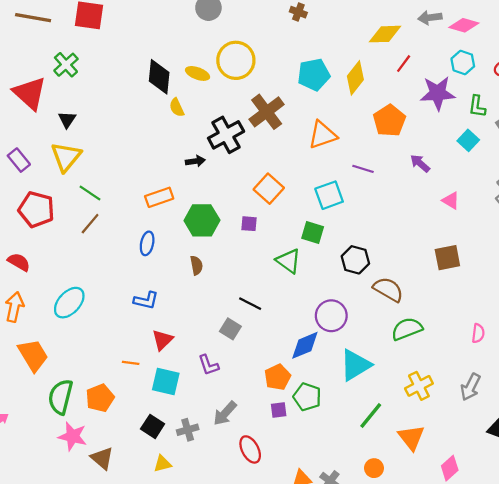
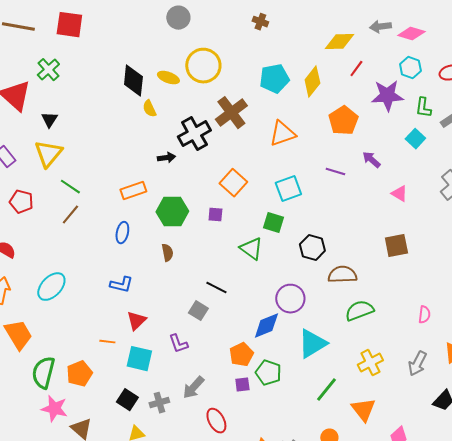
purple line: (363, 169) -> (335, 172), moved
red pentagon: (36, 209) -> (21, 202), size x0.7
brown semicircle: (388, 289) -> (342, 275), turned -32

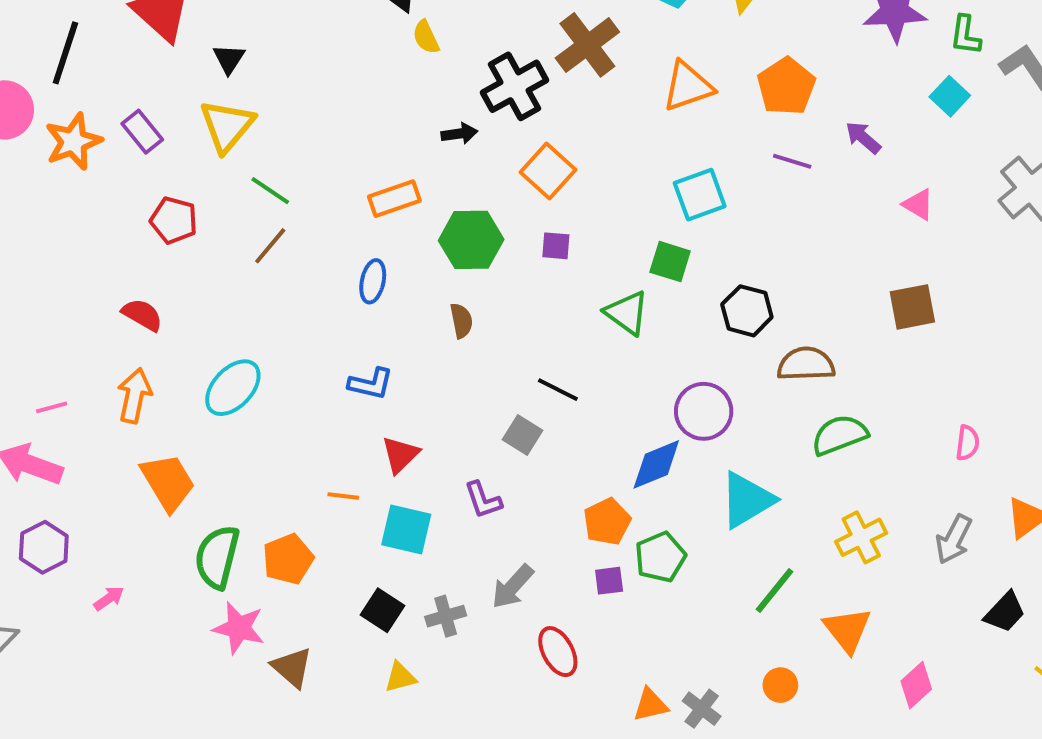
orange pentagon: (343, 121) -> (786, 86), moved
orange square: (233, 183) -> (548, 171), moved
green pentagon: (268, 373) -> (660, 557), turned 30

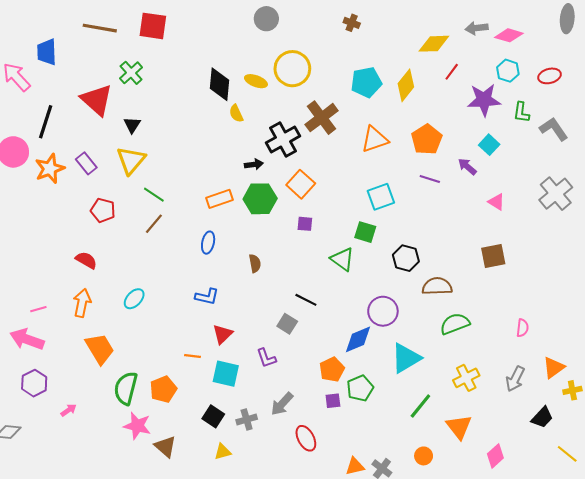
cyan square: (950, 96) -> (489, 145), moved
green hexagon: (471, 240) -> (260, 199), moved
cyan ellipse: (233, 388) -> (134, 299), size x0.7

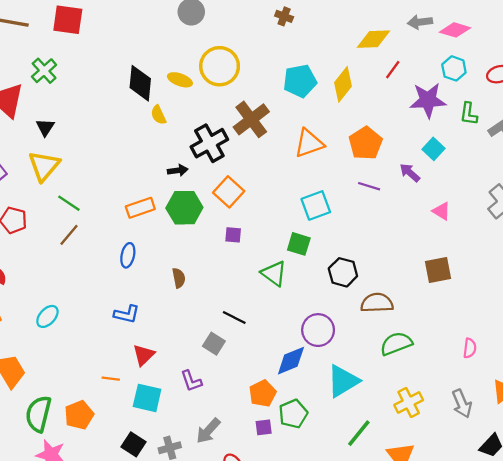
gray arrow: (515, 379) -> (462, 404), turned -50

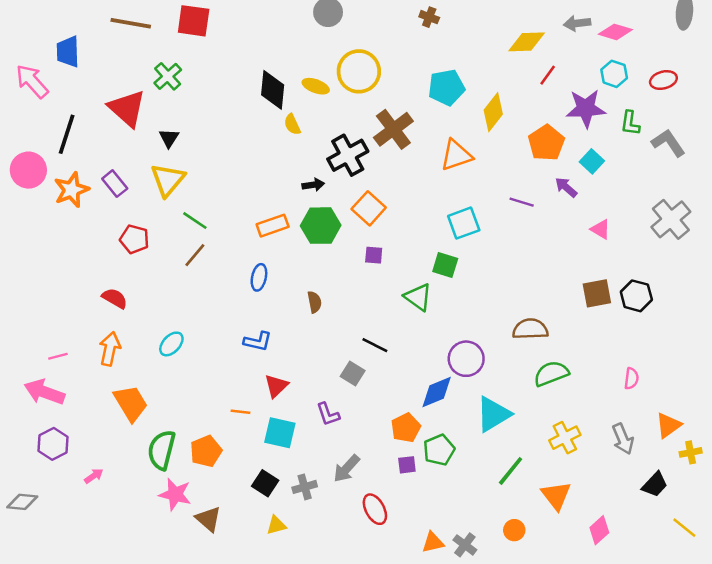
yellow diamond: (343, 84) -> (493, 112), moved
orange pentagon: (366, 143) -> (546, 143), moved
black hexagon: (343, 272) -> (636, 296), moved

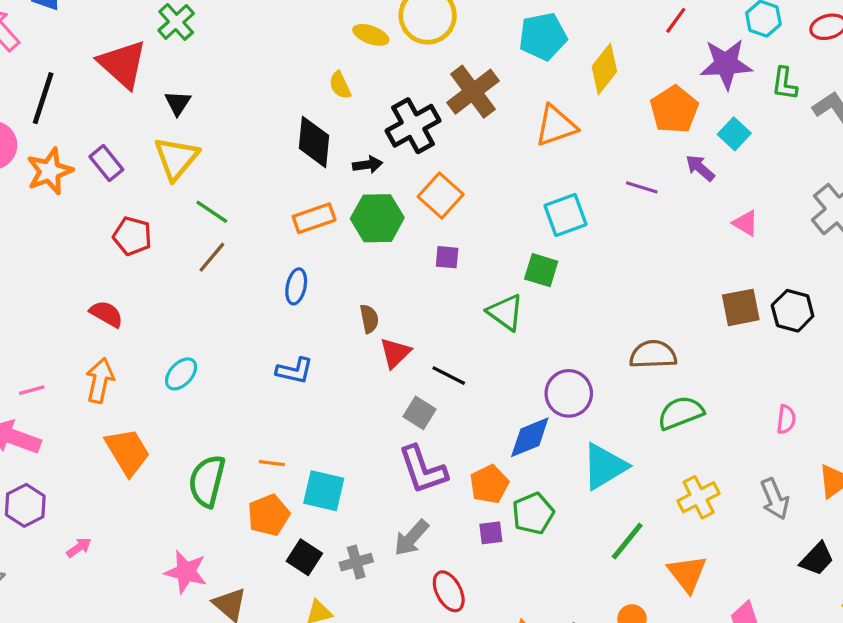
black diamond: (273, 90) -> (314, 142), moved
red triangle: (276, 386) -> (395, 353), moved
purple L-shape: (328, 414) -> (423, 470), moved, size x1.6
green semicircle: (162, 450) -> (207, 481), moved
orange pentagon: (206, 451) -> (269, 515), moved

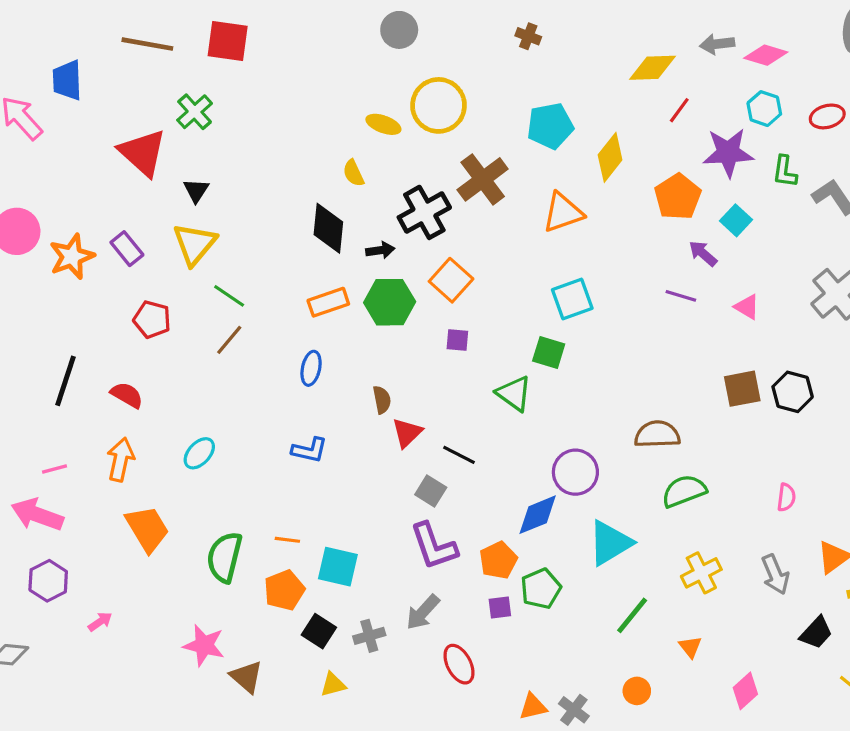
black line: (43, 98) -> (66, 381), moved
purple line: (642, 187) -> (681, 296), moved
orange triangle: (687, 573) -> (690, 647), size x0.6

